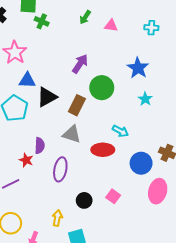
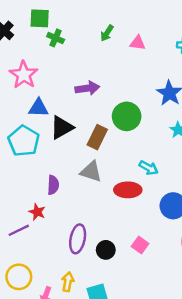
purple arrow: (80, 64) -> (87, 88), moved, turned 48
red star: (26, 160) -> (37, 212), moved
purple ellipse: (60, 169) -> (78, 239), moved
yellow arrow: (57, 218) -> (68, 282), moved

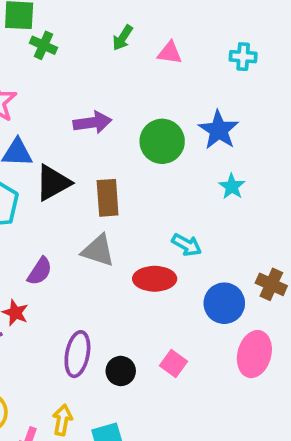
green circle: (127, 116) -> (162, 141), moved
brown rectangle: (97, 137) -> (108, 198), turned -30
purple semicircle: (53, 185) -> (40, 271), turned 30

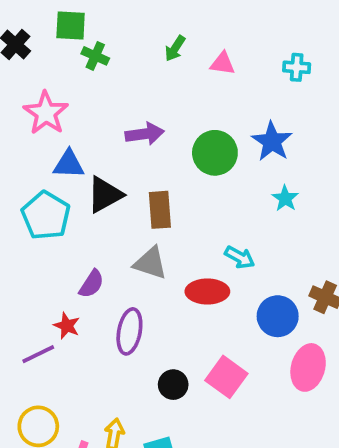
purple ellipse: (77, 354) -> (129, 331), moved
pink square: (173, 363) -> (226, 377), size x1.5

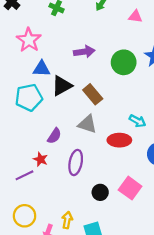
pink triangle: (223, 64) -> (135, 16), moved
brown rectangle: (160, 210) -> (93, 94), turned -36
cyan pentagon: (46, 216) -> (29, 97), turned 30

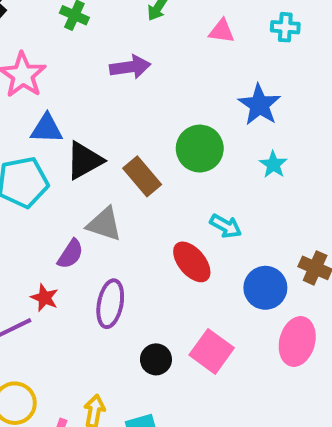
purple arrow: (84, 52) -> (130, 67), moved
green circle: (124, 62) -> (200, 149), moved
gray triangle: (87, 124) -> (104, 224), moved
red ellipse: (119, 140) -> (192, 262), turned 50

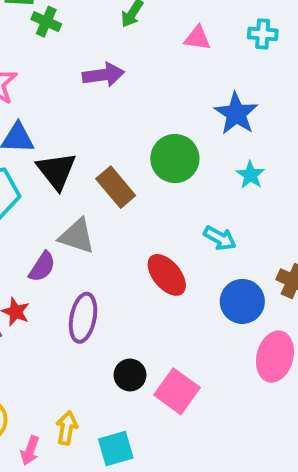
black triangle: (84, 160) -> (56, 171), turned -39
cyan arrow: (226, 226) -> (220, 238), moved
pink square: (212, 351) -> (177, 391), moved

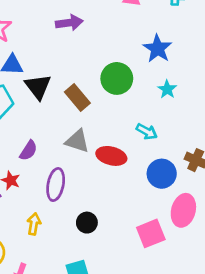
gray triangle: (77, 236) -> (77, 141), moved
red ellipse: (167, 275) -> (111, 156), turned -36
pink square: (177, 391) -> (151, 233), moved, turned 32
yellow arrow: (67, 428) -> (34, 224), moved

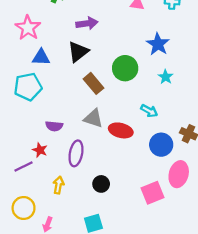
black triangle: (38, 87) -> (78, 52), moved, turned 30
purple semicircle: (28, 151) -> (54, 126), turned 63

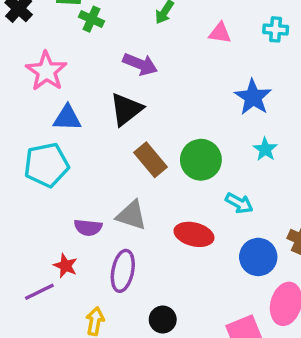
purple arrow: (87, 23) -> (140, 64), turned 30
green circle: (125, 68) -> (201, 160), moved
gray triangle: (93, 118) -> (131, 215), moved

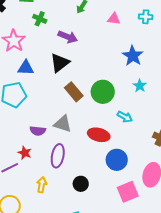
green cross: (92, 19) -> (40, 19), moved
blue circle: (258, 257) -> (117, 160), moved

